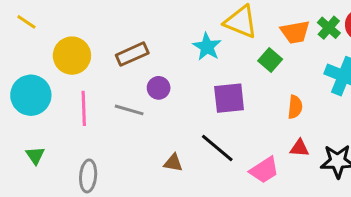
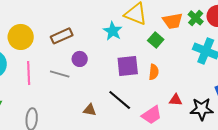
orange semicircle: (295, 107) -> (154, 72), moved

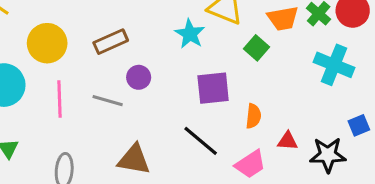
orange semicircle: (154, 72) -> (253, 116), moved
brown triangle: (90, 110) -> (134, 159), moved, size x1.6

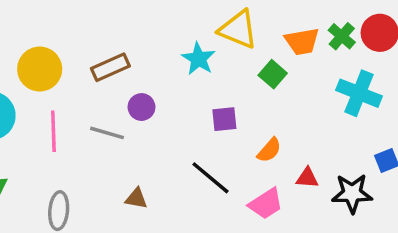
purple square: (213, 88) -> (224, 119), size x0.7
orange semicircle: (253, 116) -> (269, 150), turned 35
brown triangle: (134, 159) -> (136, 199), size x0.6

